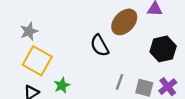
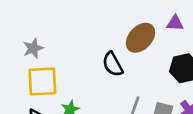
yellow square: (37, 61) -> (42, 81), turned -32

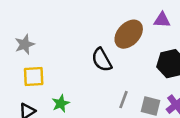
yellow square: (42, 81) -> (34, 76), size x0.7

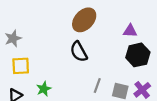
purple triangle: (162, 20) -> (130, 31), moved
brown ellipse: (129, 34) -> (84, 20), moved

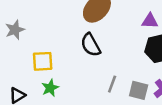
yellow square: (21, 66) -> (43, 61), moved

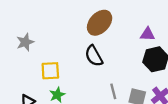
gray line: (112, 84) -> (113, 91), turned -35

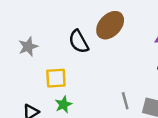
black semicircle: (94, 56) -> (79, 42), moved

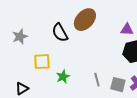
green star: (63, 105) -> (63, 77), moved

